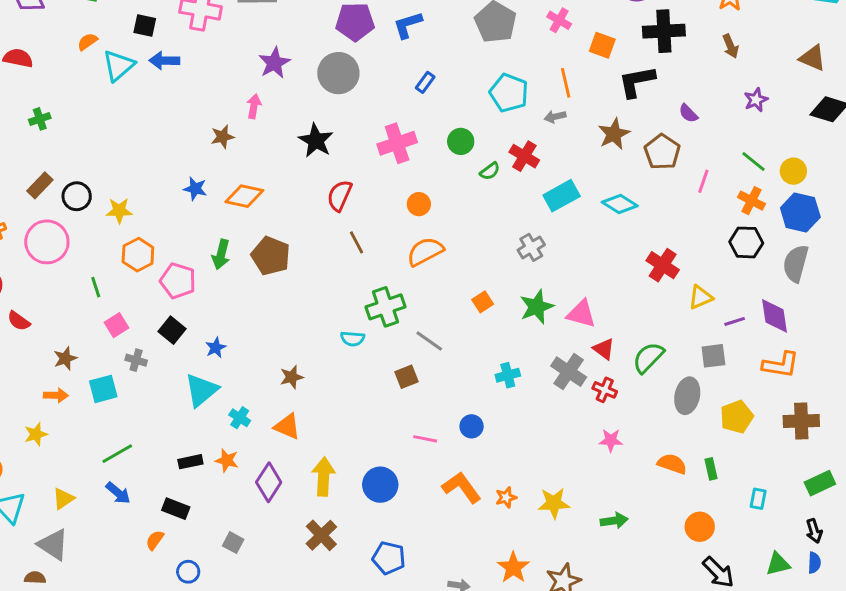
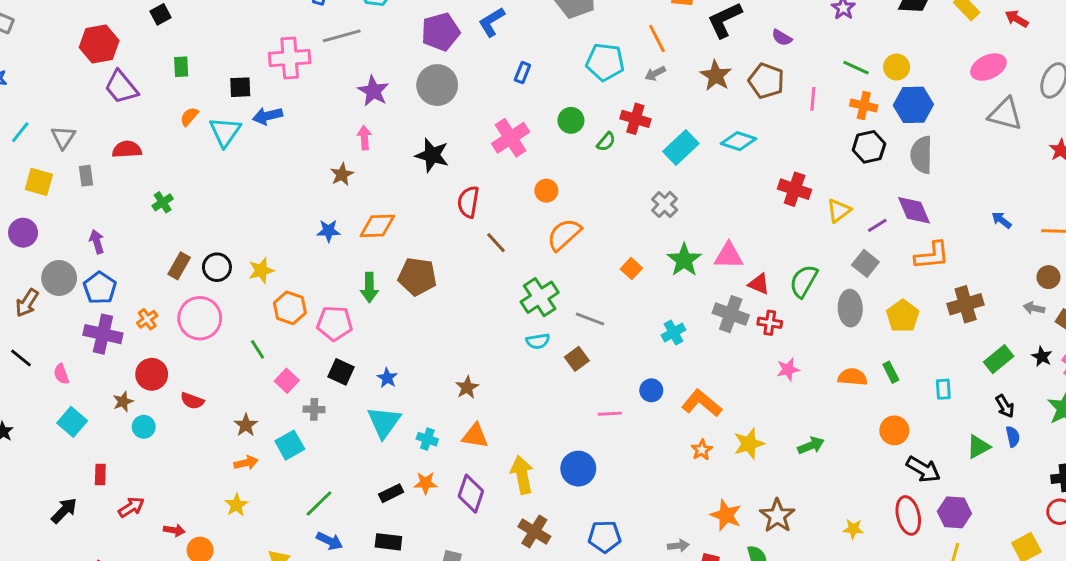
cyan semicircle: (352, 339) -> (538, 341), moved
gray square: (713, 356) -> (865, 263), turned -30
orange L-shape: (462, 487) -> (702, 403), moved

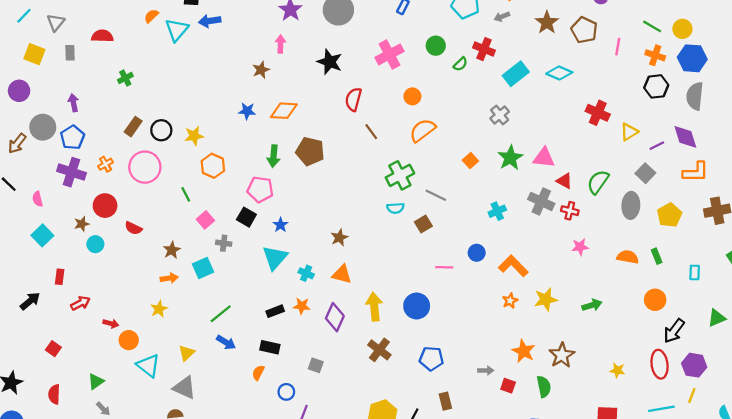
pink pentagon: (335, 323) -> (260, 189), moved
black arrow: (923, 469) -> (674, 331), turned 90

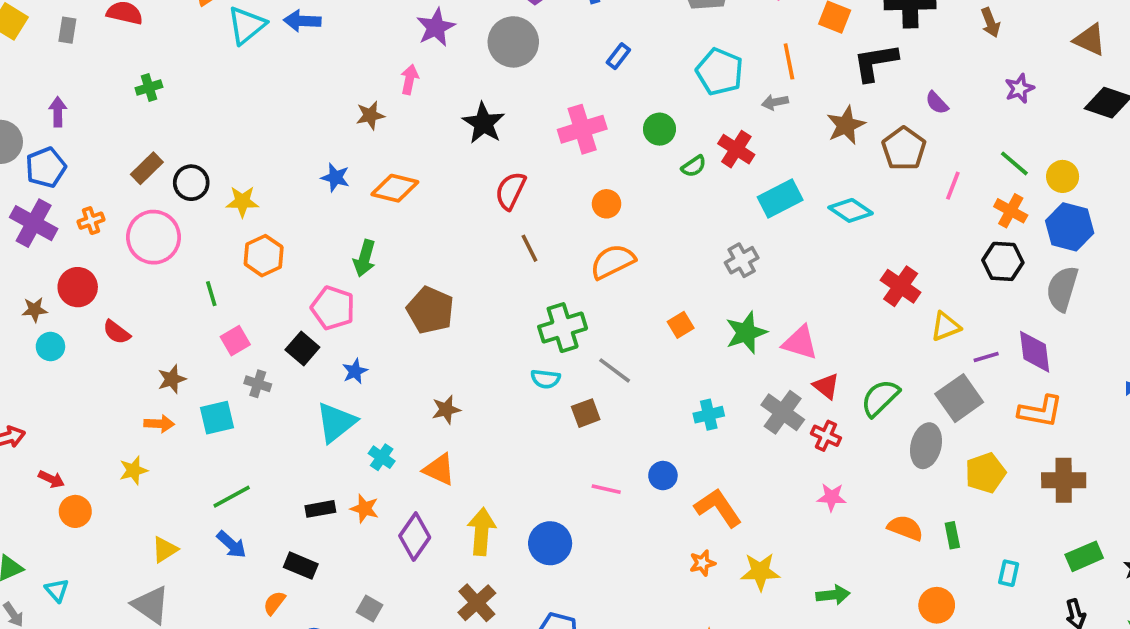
brown pentagon: (310, 151) -> (430, 310), moved
gray square: (645, 173) -> (959, 398), size x1.4
cyan triangle: (148, 366) -> (57, 590), moved, size x0.6

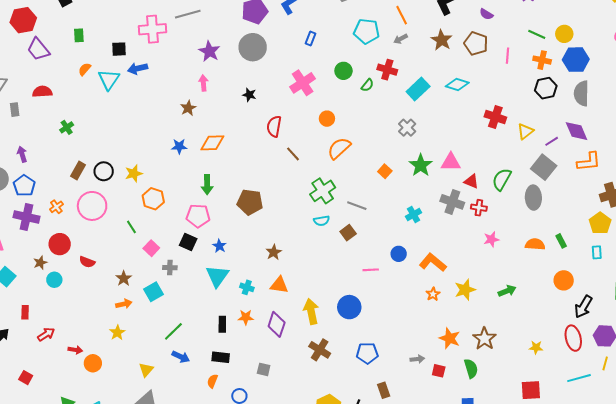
black star: (483, 123) -> (249, 95), size x0.6
yellow pentagon: (985, 473) -> (600, 223), moved
black rectangle: (320, 509) -> (222, 324), turned -63

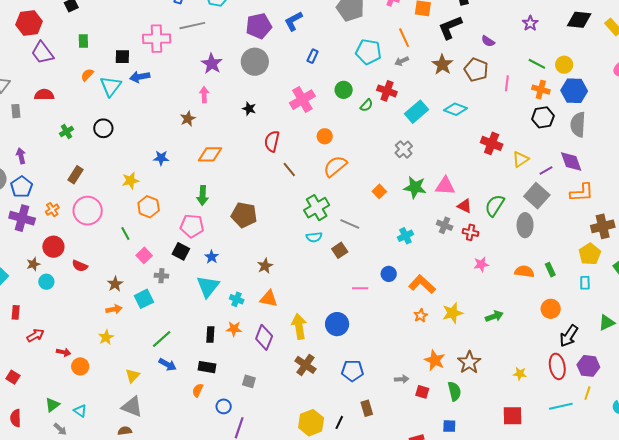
blue star: (179, 146) -> (161, 158), moved
green star: (421, 165) -> (415, 187), turned -30
black circle: (104, 171) -> (103, 128), moved
gray cross: (452, 202) -> (445, 225), size x0.7

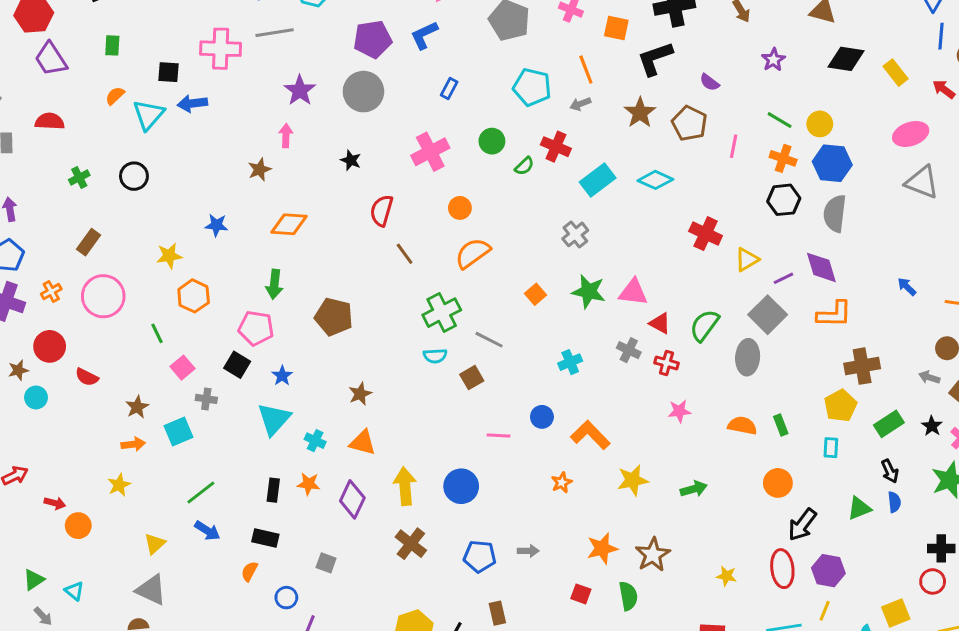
orange star: (421, 316) -> (562, 482), moved
orange star: (435, 360) -> (602, 548), turned 30
gray arrow: (402, 379) -> (528, 551), moved

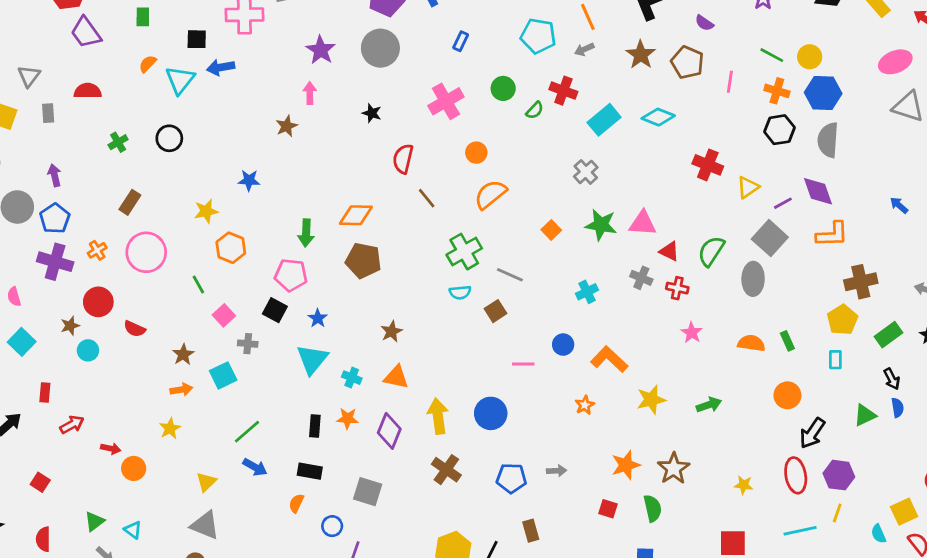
orange diamond: (289, 224) -> (356, 215), moved
pink star: (679, 411) -> (692, 333), turned -30
gray square: (326, 563) -> (368, 492), size x1.5

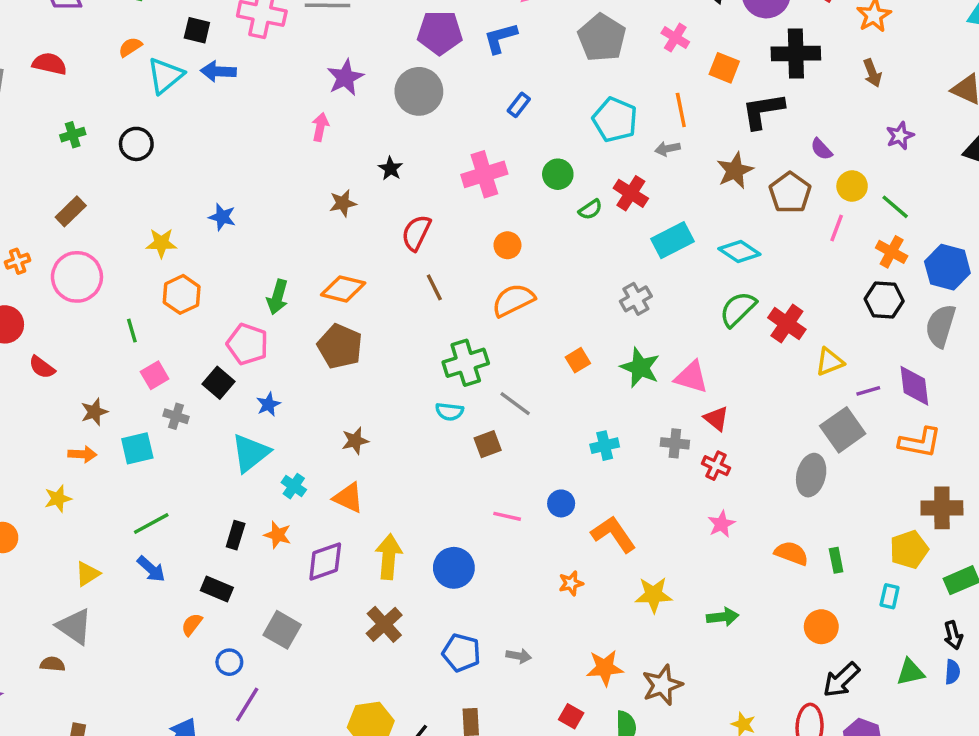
yellow circle: (810, 57) -> (852, 186), moved
brown star: (287, 126) -> (343, 203), moved
green semicircle: (711, 251) -> (738, 309), moved
gray cross: (641, 278) -> (675, 443), turned -30
purple diamond: (389, 431) -> (325, 561), turned 36

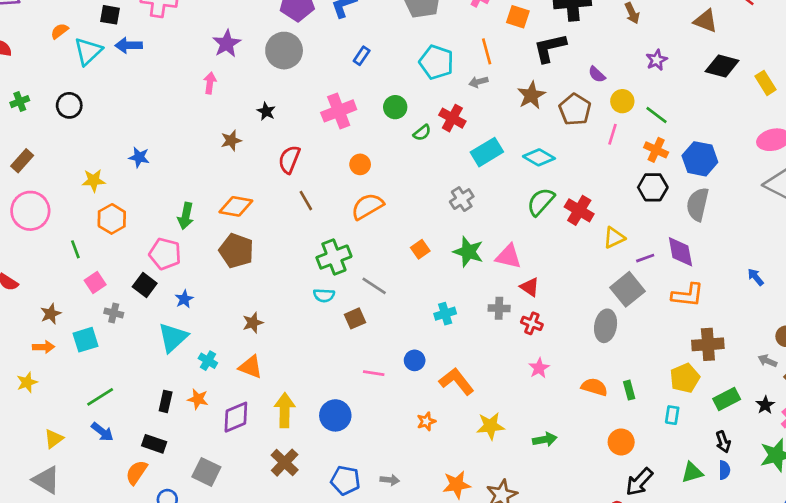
orange semicircle: (192, 624) -> (137, 472), size x1.4

